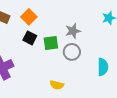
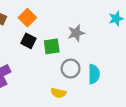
gray circle: (72, 52) -> (71, 69), moved
cyan semicircle: (103, 67) -> (94, 74), moved

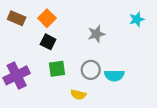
green square: (52, 46) -> (57, 69), moved
cyan semicircle: (94, 74) -> (114, 75), turned 90

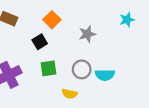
orange square: (47, 18) -> (52, 20), moved
black square: (48, 42) -> (40, 42), turned 32

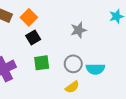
orange square: (52, 20) -> (29, 17), moved
yellow semicircle: (70, 94) -> (72, 87), moved, turned -48

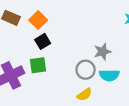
gray star: (79, 30) -> (102, 52), moved
green square: (42, 63) -> (38, 65), moved

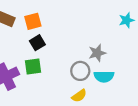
orange square: (38, 20) -> (33, 21), turned 30

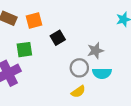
black square: (37, 43) -> (58, 38), moved
green square: (33, 66) -> (24, 50), moved

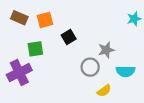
cyan semicircle: (102, 73) -> (126, 71), moved
yellow semicircle: (78, 92) -> (104, 91), moved

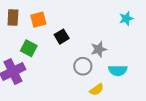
brown rectangle: (19, 18) -> (13, 17), turned 70
green square: (35, 49) -> (29, 48), turned 35

